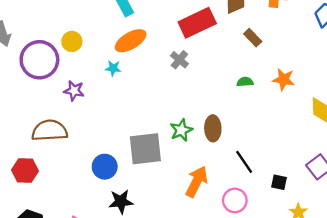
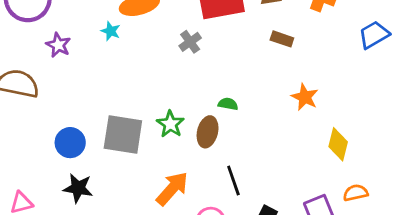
brown rectangle: (253, 38) -> (282, 39), turned -42
green semicircle: (245, 82) -> (228, 104), moved
green star: (181, 130) -> (170, 124), turned -30

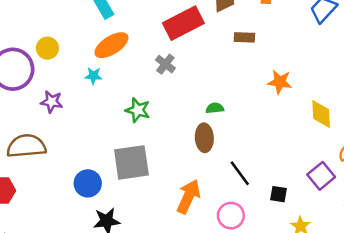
green star: (170, 124) -> (138, 110), moved

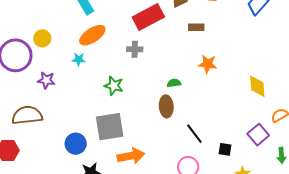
gray cross: (165, 64) -> (135, 49), turned -35
orange star: (280, 82) -> (208, 64), moved
orange arrow: (189, 196) -> (131, 156), moved, turned 56

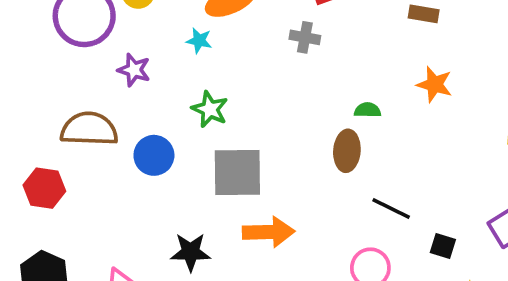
green star: (114, 86) -> (210, 109), moved
black line: (194, 134) -> (391, 209), turned -35
blue circle: (76, 144) -> (154, 155), moved

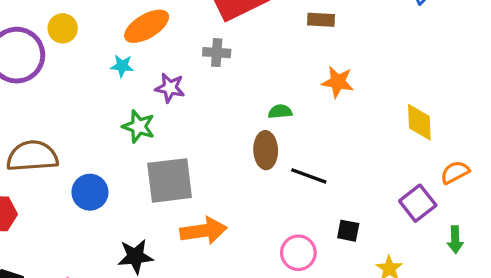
purple star: (134, 70) -> (170, 88), moved
blue circle: (154, 155) -> (90, 192), moved
black line: (391, 209) -> (309, 176), moved
black square: (443, 246) -> (348, 231), moved

